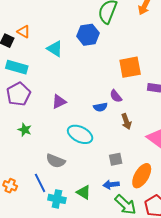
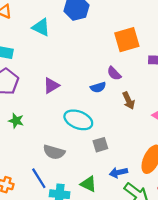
gray square: (116, 159) -> (100, 145), moved

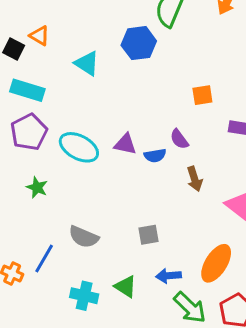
orange square: (127, 40) -> (202, 95), size x0.6
purple triangle: (51, 86) -> (125, 144), moved, turned 36
cyan ellipse: (78, 120) -> (79, 147), moved
blue line: (39, 178) -> (44, 258), moved, turned 55

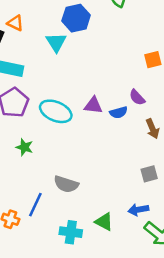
blue hexagon: (139, 43) -> (76, 18), moved
cyan triangle: (87, 63) -> (56, 42), turned 30
gray square: (149, 235) -> (149, 174), moved

